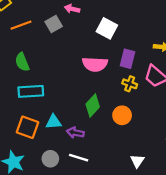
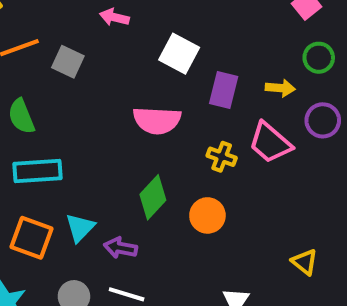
gray square: (54, 24) -> (68, 62), moved, turned -35
purple rectangle: (127, 59) -> (224, 90), moved
cyan triangle: (54, 122) -> (80, 228), turned -42

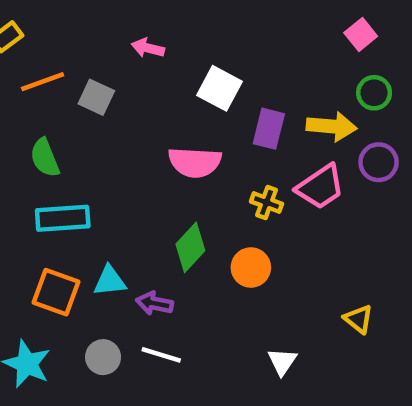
yellow arrow: (280, 88) -> (332, 126), size x1.5
pink trapezoid: (270, 143) -> (320, 187), turned -75
cyan triangle: (80, 228) -> (110, 281), turned 40

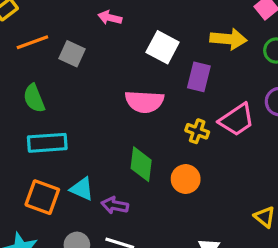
yellow arrow: (332, 126) -> (228, 39), moved
green diamond: (190, 247) -> (141, 164), turned -36
cyan triangle: (110, 281) -> (82, 189), turned 30

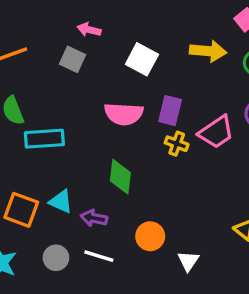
gray square: (72, 54) -> (72, 59), moved
purple rectangle: (199, 77) -> (170, 111), moved
cyan rectangle: (47, 143) -> (44, 139), moved
orange circle: (186, 179) -> (150, 236), moved

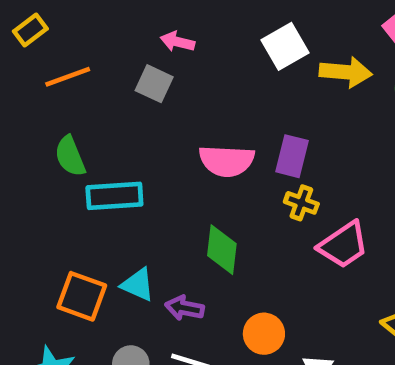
white square: (142, 59) -> (285, 46), moved, turned 32
pink trapezoid: (216, 132) -> (343, 245), moved

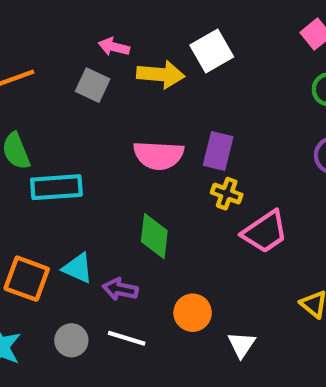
yellow arrow: (346, 72) -> (161, 74), moved

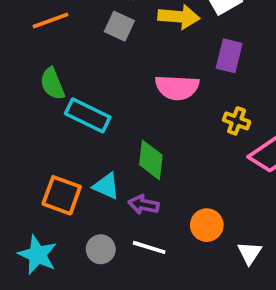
purple rectangle: (218, 151) -> (229, 56), moved
cyan rectangle: (56, 187) -> (88, 115), turned 30
green diamond: (154, 236) -> (151, 160), moved

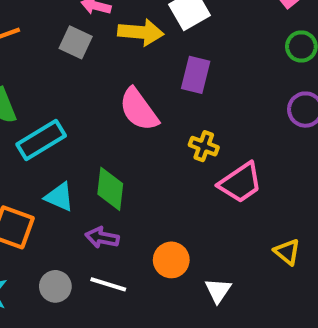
pink semicircle: (177, 87) -> (139, 110), turned 51
cyan rectangle: (88, 115) -> (41, 140), turned -57
cyan triangle: (106, 186) -> (59, 197), moved

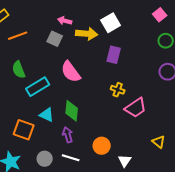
pink semicircle: (139, 110) -> (71, 72), moved
purple arrow: (102, 238) -> (68, 135), turned 63

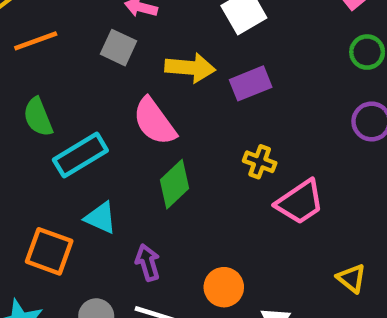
yellow arrow: (87, 34) -> (190, 68), moved
purple rectangle: (114, 55) -> (251, 83), turned 54
green diamond: (72, 111) -> (175, 184), moved, turned 40

